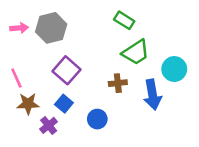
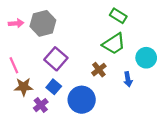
green rectangle: (124, 20) -> (118, 16), moved
brown cross: (118, 83) -> (99, 70), turned -32
blue arrow: (152, 95) -> (128, 79), size x0.6
blue circle: (97, 119) -> (82, 100), size x1.6

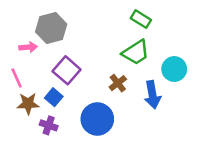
pink arrow: (16, 23) -> (28, 47), moved
blue arrow: (128, 79) -> (152, 95), size x1.5
blue square: (54, 87) -> (54, 97), moved
purple cross: (41, 105) -> (49, 125), turned -32

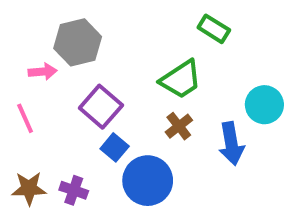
green trapezoid: (136, 52) -> (181, 79), moved
blue square: (54, 97) -> (115, 147), moved
brown star: (28, 104) -> (29, 188), moved

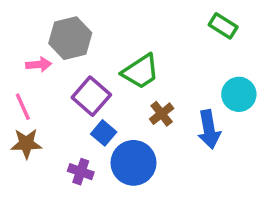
green rectangle: (214, 29) -> (223, 26), moved
green trapezoid: (181, 79) -> (141, 72), moved
brown star: (29, 188) -> (26, 144), moved
purple cross: (74, 190) -> (81, 172), moved

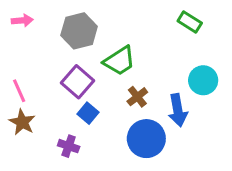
gray hexagon: (70, 38) -> (79, 31), moved
pink arrow: (39, 64) -> (22, 20), moved
brown star: (26, 144) -> (22, 122), turned 30
blue circle: (133, 163) -> (146, 139), moved

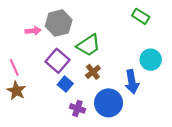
pink arrow: (22, 20) -> (33, 31), moved
brown cross: (137, 97) -> (93, 72), moved
purple cross: (69, 146) -> (77, 108), moved

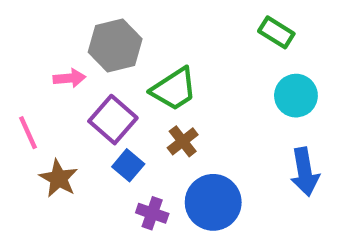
pink arrow: (33, 31) -> (69, 78), moved
cyan circle: (151, 60) -> (296, 96), moved
blue arrow: (132, 82) -> (305, 172), moved
brown star: (16, 91) -> (59, 178), moved

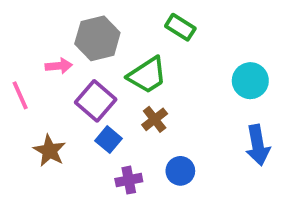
green rectangle: (276, 32) -> (180, 27), moved
pink line: (28, 133) -> (20, 95), moved
blue circle: (213, 202) -> (180, 171), size x0.6
purple cross: (152, 213) -> (129, 180), turned -30

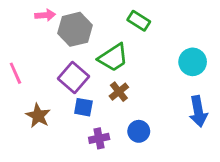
pink arrow: (59, 66) -> (45, 15), moved
blue square: (109, 140) -> (83, 107), turned -30

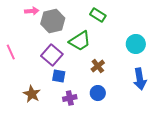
brown cross: (119, 92) -> (98, 66), moved
brown star: (38, 116) -> (32, 94), moved

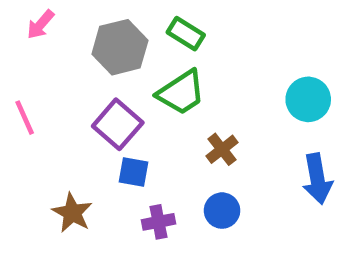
pink arrow: (32, 11) -> (41, 25), moved, turned 136
green rectangle: (98, 15) -> (186, 34), moved

